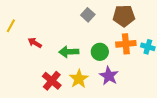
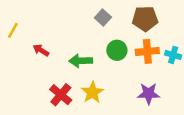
green circle: (100, 52) -> (117, 50), moved
purple star: (109, 76) -> (149, 94), moved, turned -30

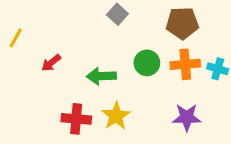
gray square: (103, 17) -> (117, 14), moved
red arrow: (41, 50) -> (51, 63), turned -70
red cross: (61, 95) -> (76, 119), turned -35

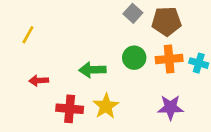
gray square: (117, 14) -> (133, 13), moved
yellow line: (16, 38) -> (28, 35), moved
red arrow: (51, 63) -> (39, 81), moved, turned 36

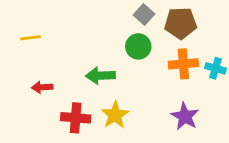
yellow line: (28, 35) -> (30, 38), turned 54
green circle: (134, 58) -> (138, 46), moved
purple star: (170, 107) -> (185, 116), turned 30

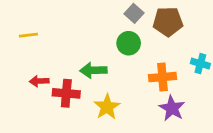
orange cross: (183, 64) -> (162, 77), moved
red cross: (76, 118) -> (66, 93), moved

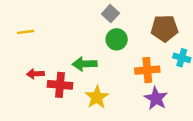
gray square: (134, 13) -> (110, 14), moved
brown pentagon: (168, 22) -> (165, 28), moved

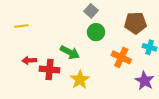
green arrow: (85, 64) -> (70, 52), turned -150
orange cross: (147, 70) -> (121, 57), turned 30
purple star: (156, 98) -> (144, 81), moved

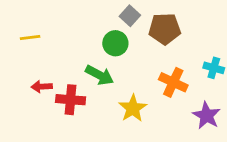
brown pentagon: (135, 23) -> (165, 29), moved
green circle: (96, 32) -> (115, 43), moved
yellow star: (80, 80) -> (133, 108), moved

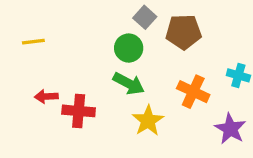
green arrow: (99, 75) -> (129, 84), moved

